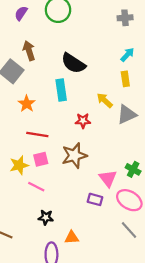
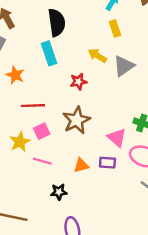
black semicircle: (73, 63) -> (57, 23), turned -120
orange triangle: (72, 237) -> (81, 165), moved

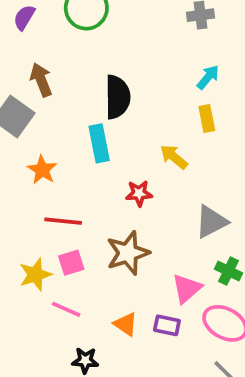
gray triangle: (124, 66) -> (211, 222), moved
pink triangle: (117, 138) -> (187, 288), turned 30
orange triangle: (81, 165) -> (126, 324), turned 42

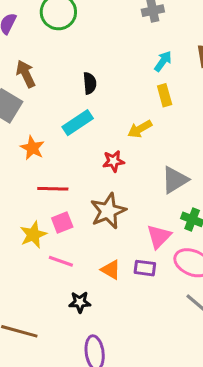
black semicircle: (117, 97) -> (90, 83), size x0.6
cyan rectangle: (99, 143) -> (78, 123), turned 72
yellow arrow: (174, 157) -> (140, 129), turned -65

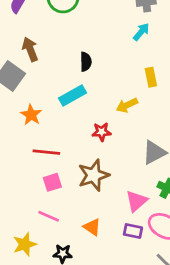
cyan arrow: (163, 61) -> (141, 32), moved
yellow star: (33, 235) -> (25, 244), moved
purple rectangle: (145, 268) -> (133, 231), moved

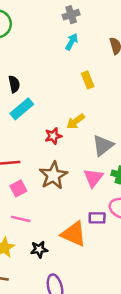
black semicircle: (86, 62) -> (14, 84), moved
yellow arrow: (127, 105) -> (76, 121), moved
pink triangle: (137, 201) -> (93, 178), moved
orange triangle: (92, 227) -> (74, 234), moved, size x1.6

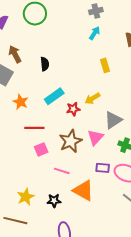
cyan rectangle: (22, 109) -> (54, 96), moved
pink triangle: (93, 178) -> (95, 137), moved
purple rectangle: (97, 218) -> (103, 168), moved
pink line: (21, 219) -> (62, 171), moved

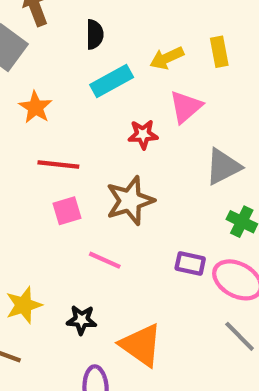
cyan rectangle: (54, 96) -> (112, 81), moved
yellow arrow: (92, 98) -> (167, 58), moved
pink triangle: (95, 137) -> (186, 107), moved
orange triangle: (83, 190) -> (141, 345), moved

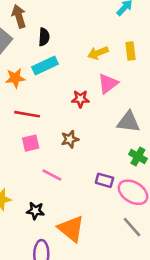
black semicircle: (95, 34) -> (44, 37), moved
cyan rectangle: (112, 81) -> (45, 66), moved
orange star: (35, 107) -> (15, 78), turned 30
gray triangle: (223, 167) -> (128, 122), turned 30
brown star: (130, 201) -> (70, 139), size x0.6

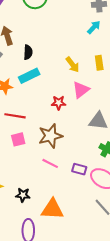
yellow arrow: (98, 53) -> (72, 65), turned -105
brown star: (70, 139) -> (50, 136), size x1.6
pink line: (52, 175) -> (50, 163), moved
orange triangle: (71, 229) -> (52, 209), turned -35

